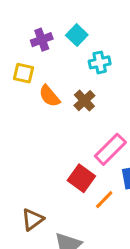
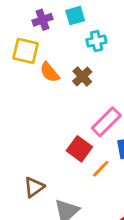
cyan square: (77, 35) -> (75, 16), turned 30
yellow square: (23, 73) -> (26, 51), size x1.4

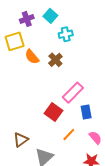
cyan square: (75, 16) -> (50, 16), turned -32
yellow square: (26, 51) -> (15, 41), turned -30
orange line: (101, 169) -> (69, 135), moved

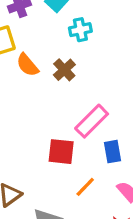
red square: (53, 112) -> (61, 152), turned -30

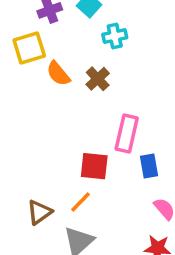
pink rectangle: (92, 121) -> (127, 134), turned -32
orange line: (85, 187) -> (81, 202), moved

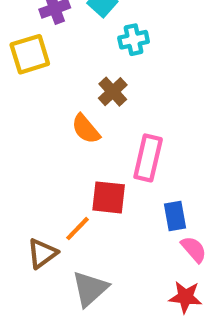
orange semicircle: (58, 74) -> (86, 129), moved
blue rectangle: (149, 166) -> (175, 216), moved
orange line: (81, 202) -> (77, 229), moved

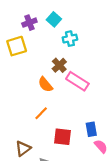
pink rectangle: (148, 158) -> (77, 81), moved, turned -70
red square: (109, 197) -> (62, 137), moved
orange line: (77, 229) -> (41, 113), moved

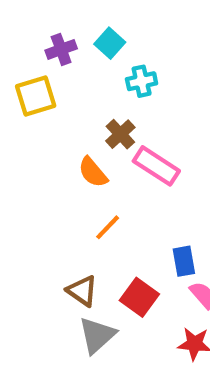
orange line: (41, 113) -> (108, 227), moved
red square: (62, 137) -> (139, 297), moved, turned 30
brown triangle: (23, 148) -> (82, 291), moved, turned -49

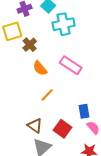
cyan cross: (142, 81) -> (64, 24), size x1.5
brown cross: (120, 134) -> (30, 45), moved

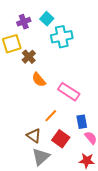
pink rectangle: (71, 65) -> (69, 92), moved
orange line: (47, 95) -> (51, 116), moved

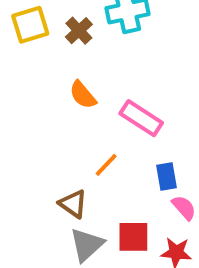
brown cross: (29, 57) -> (79, 31), moved
red square: (61, 139) -> (133, 237), moved, turned -36

